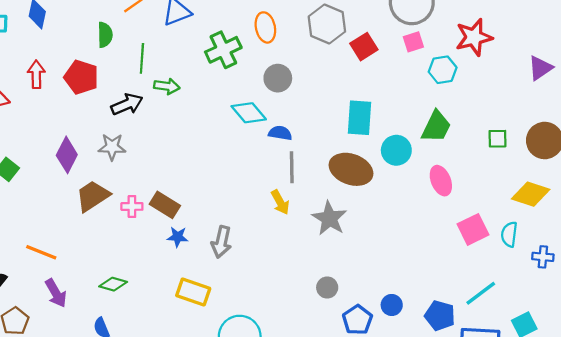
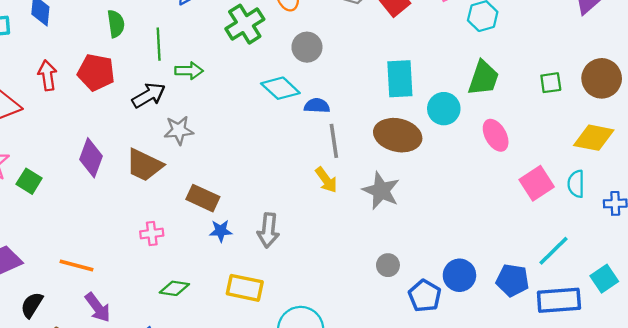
gray star: (112, 147) -> (179, 130), moved
brown trapezoid: (93, 196) -> (144, 165), moved, turned -114
pink cross: (132, 206) -> (152, 233), moved
green diamond: (113, 284) -> (174, 288), moved
blue circle: (392, 305) -> (459, 275), size x1.4

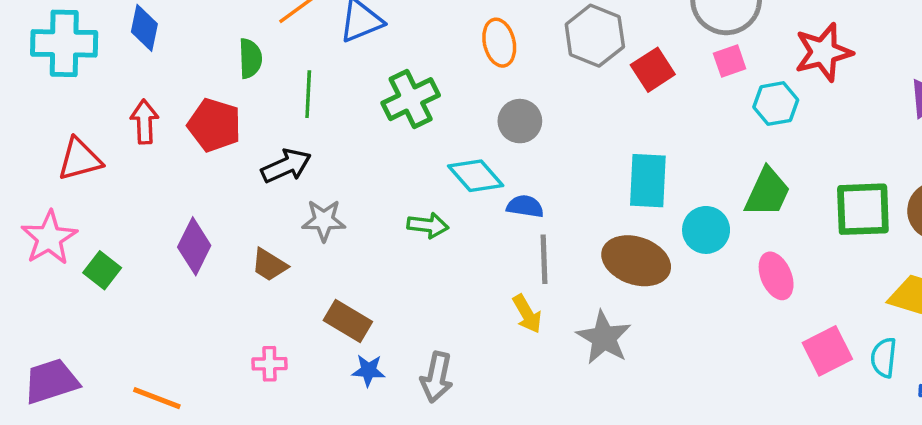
green cross: (245, 24) -> (411, 99), moved
green arrow: (189, 71) -> (428, 225), moved
green square: (551, 83) -> (863, 209), size x1.8
brown trapezoid: (144, 165) -> (269, 265), size x0.7

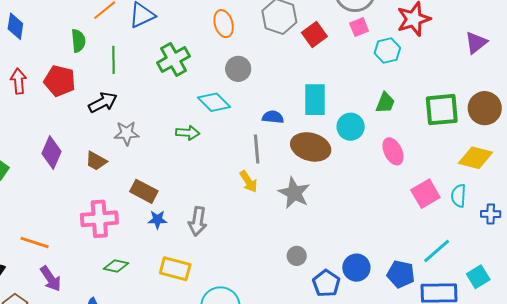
green trapezoid: (767, 192) -> (385, 103), size x0.7
blue semicircle: (525, 206) -> (273, 117), moved
pink cross: (269, 364) -> (99, 219), size x1.8

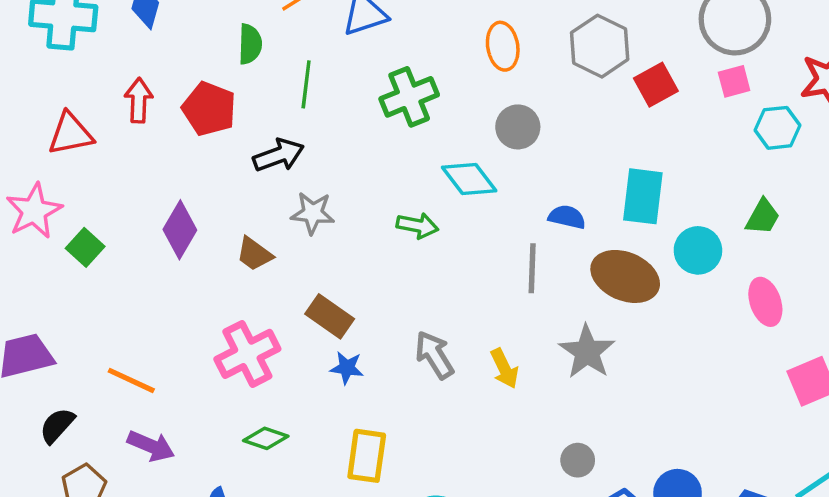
yellow arrow: (248, 181) -> (504, 368), moved
pink cross: (99, 219) -> (247, 354), turned -30
gray arrow: (198, 221) -> (434, 355), moved, turned 132
yellow rectangle: (175, 269) -> (367, 456), turned 76
purple arrow: (51, 279) -> (151, 446), turned -40

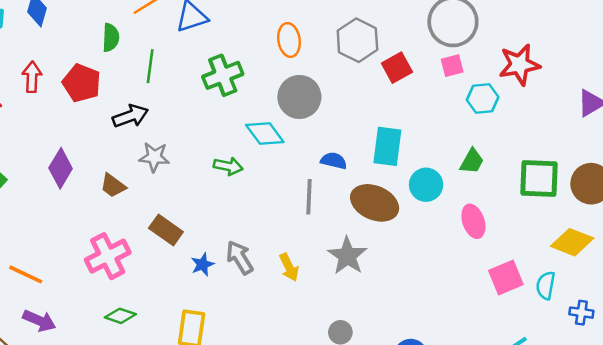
gray circle: (518, 127) -> (299, 97), size x1.4
blue star: (347, 368) -> (202, 264), moved, turned -30

